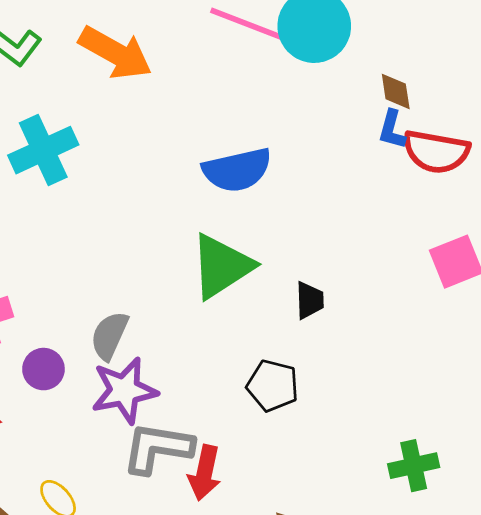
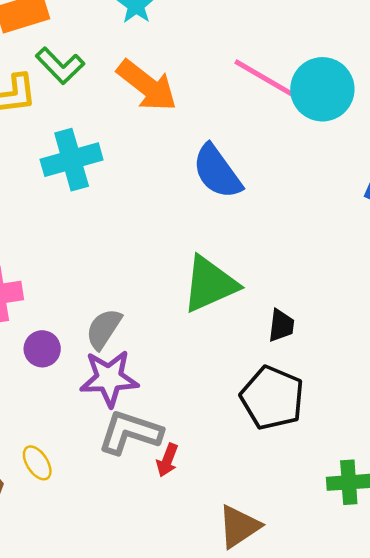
blue semicircle: (237, 170) -> (217, 172), moved, turned 58
black pentagon: (273, 386) -> (272, 398), moved, size x1.4
red arrow: (205, 473) -> (167, 460), size x0.7

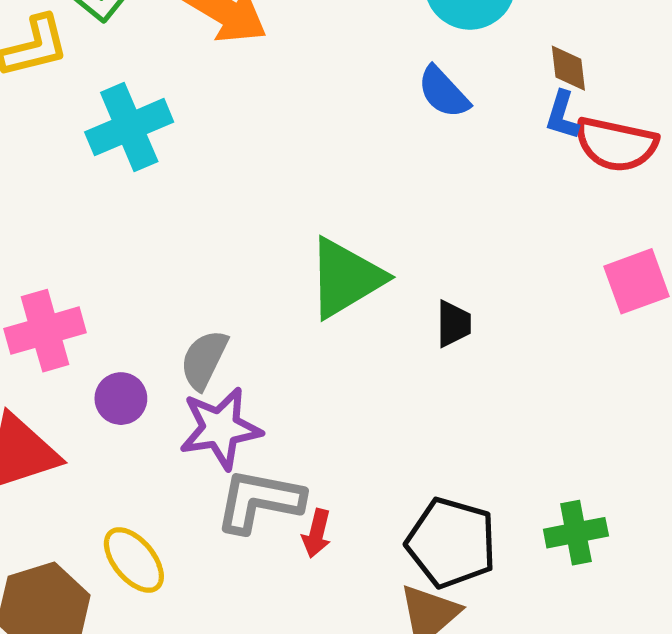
blue semicircle: (217, 172) -> (443, 92), moved, size x0.7
black pentagon: (272, 398) -> (451, 543), moved
yellow ellipse: (37, 463) -> (134, 560), size x1.4

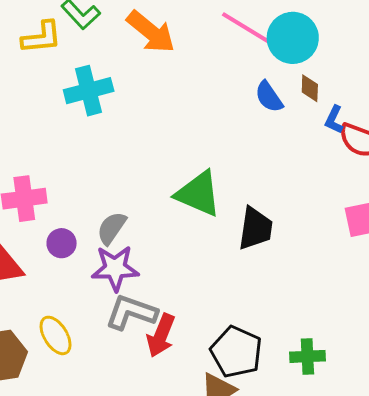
brown diamond: (568, 68) -> (310, 88), moved
green triangle: (346, 278) -> (198, 194), turned 46
black trapezoid: (453, 324) -> (255, 228), size x1.6
red arrow: (317, 533) -> (161, 335), size x1.6

